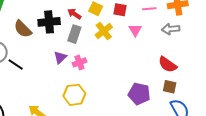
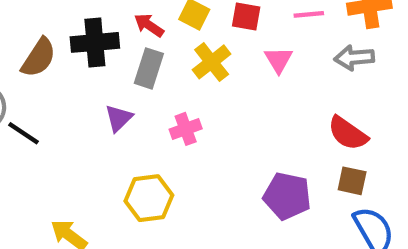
brown semicircle: (23, 29) -> (39, 58), turned -102
pink cross: (79, 62) -> (186, 129), moved

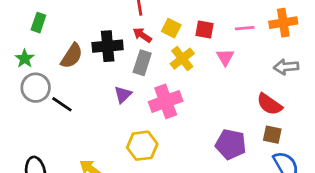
gray arrow: (354, 58) -> (286, 67), moved
pink cross: (186, 129) -> (166, 101), size x1.6

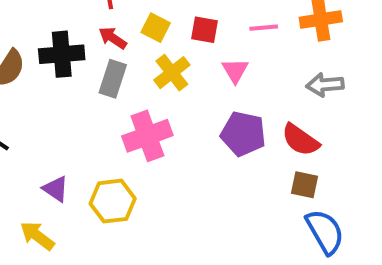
purple triangle: (123, 95) -> (56, 189), moved, turned -42
purple pentagon: (231, 144) -> (243, 134), moved

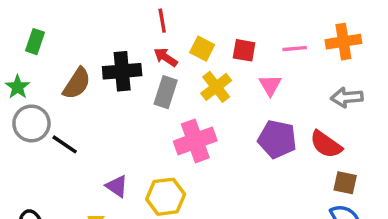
brown square: (304, 185) -> (345, 183), moved

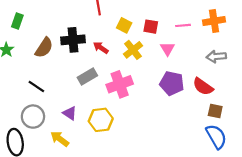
red arrow: (166, 57) -> (101, 48), moved
gray rectangle: (166, 92) -> (87, 77), moved, turned 42
gray circle: (31, 123) -> (33, 117), moved

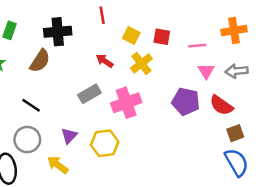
pink line: (183, 25) -> (197, 46), moved
black cross: (73, 40) -> (58, 32), moved
pink triangle: (167, 49) -> (206, 71), moved
brown square: (215, 111) -> (235, 133), turned -32
purple triangle: (70, 113) -> (69, 136), turned 40

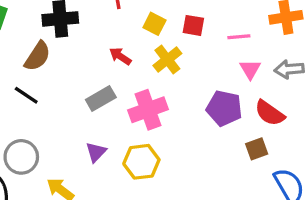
black line: (31, 105) -> (26, 95), moved
brown square: (235, 133) -> (257, 149), moved
purple triangle: (69, 136) -> (96, 152), moved
yellow hexagon: (105, 143) -> (141, 162), moved

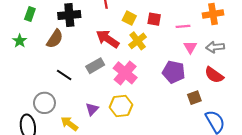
red arrow: (120, 56) -> (108, 39), size x1.6
black line: (26, 95) -> (64, 75), moved
pink cross: (148, 110) -> (125, 73), turned -30
red semicircle: (270, 113) -> (214, 75), moved
purple triangle: (96, 152) -> (92, 109), moved

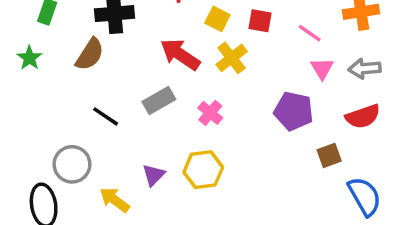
pink line: (183, 26) -> (310, 33), turned 40
pink cross: (125, 73) -> (210, 113), size x0.6
red semicircle: (214, 75) -> (363, 116), turned -54

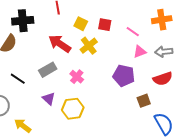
pink triangle: (322, 69) -> (140, 52), turned 40
purple triangle: (154, 175) -> (49, 99), moved, turned -32

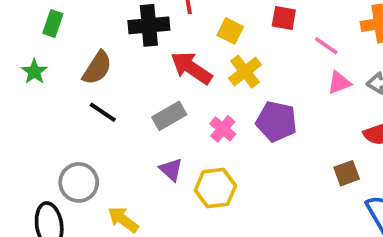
black cross: (23, 21) -> (149, 25), moved
red square: (105, 25) -> (284, 18), moved
purple pentagon: (124, 76) -> (276, 121), moved
black line: (18, 79) -> (103, 112), moved

